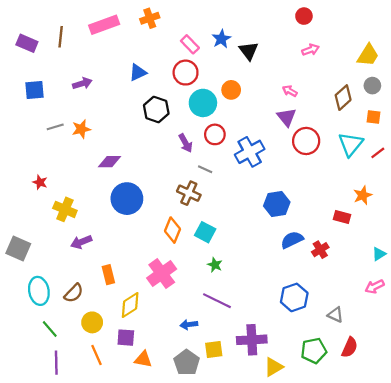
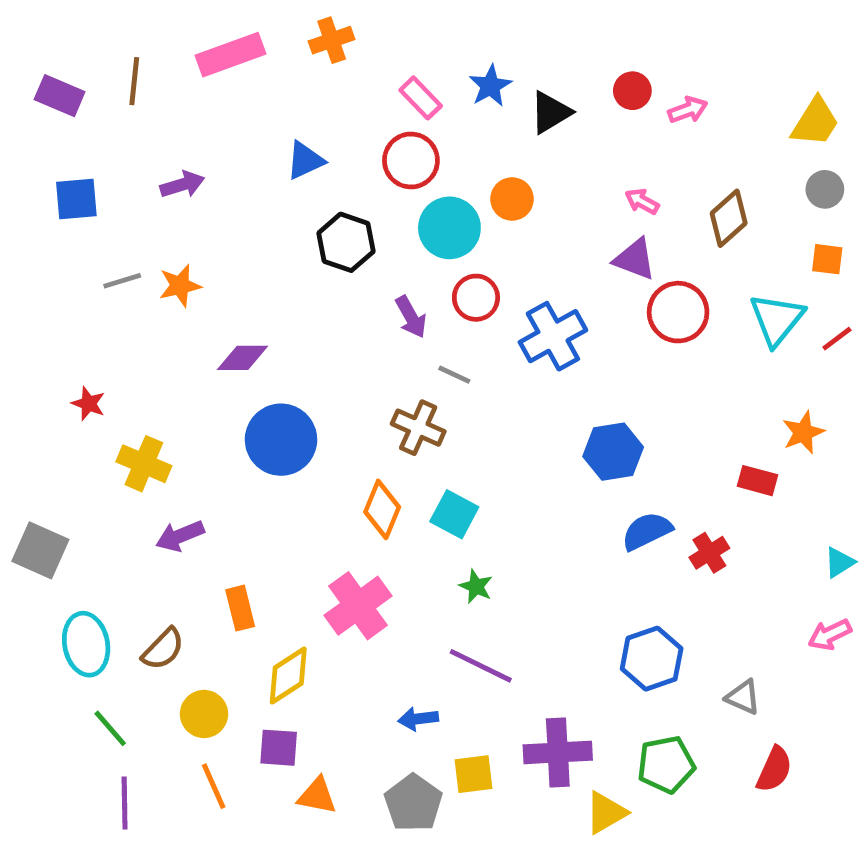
red circle: (304, 16) -> (632, 91), moved
black triangle: (249, 51) -> (551, 112), turned 36
brown diamond: (343, 98) -> (729, 218), moved
purple triangle: (287, 117) -> (635, 259), turned -30
green pentagon: (314, 351) -> (666, 765), moved

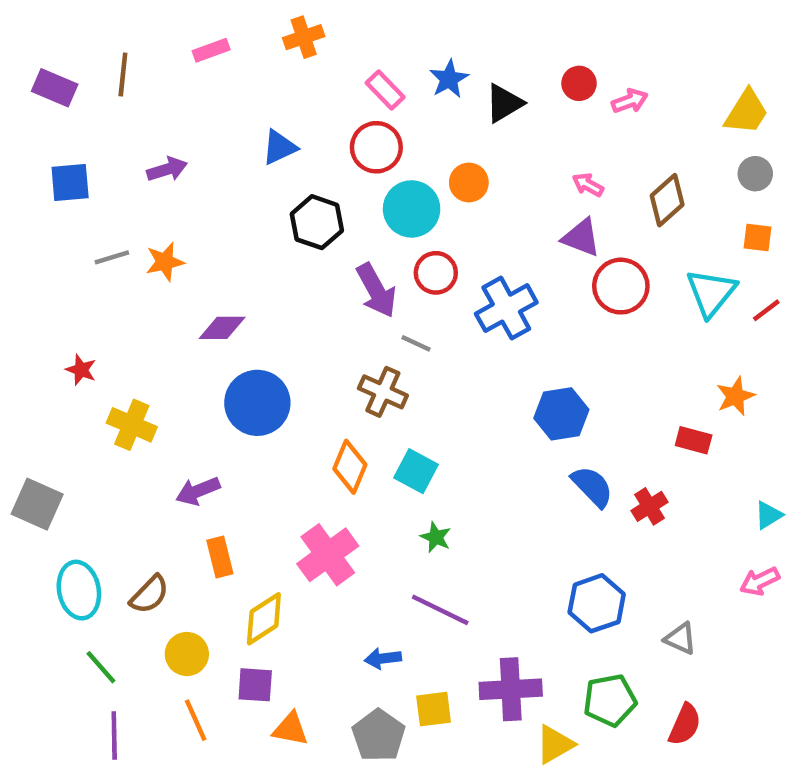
pink rectangle: (230, 55) -> (211, 50), size x0.6
purple arrow: (411, 317) -> (376, 290), size x1.4
blue semicircle: (647, 531) -> (592, 487), turned 72
purple arrow: (180, 536) -> (198, 491), moved
red semicircle: (774, 769) -> (685, 724), moved

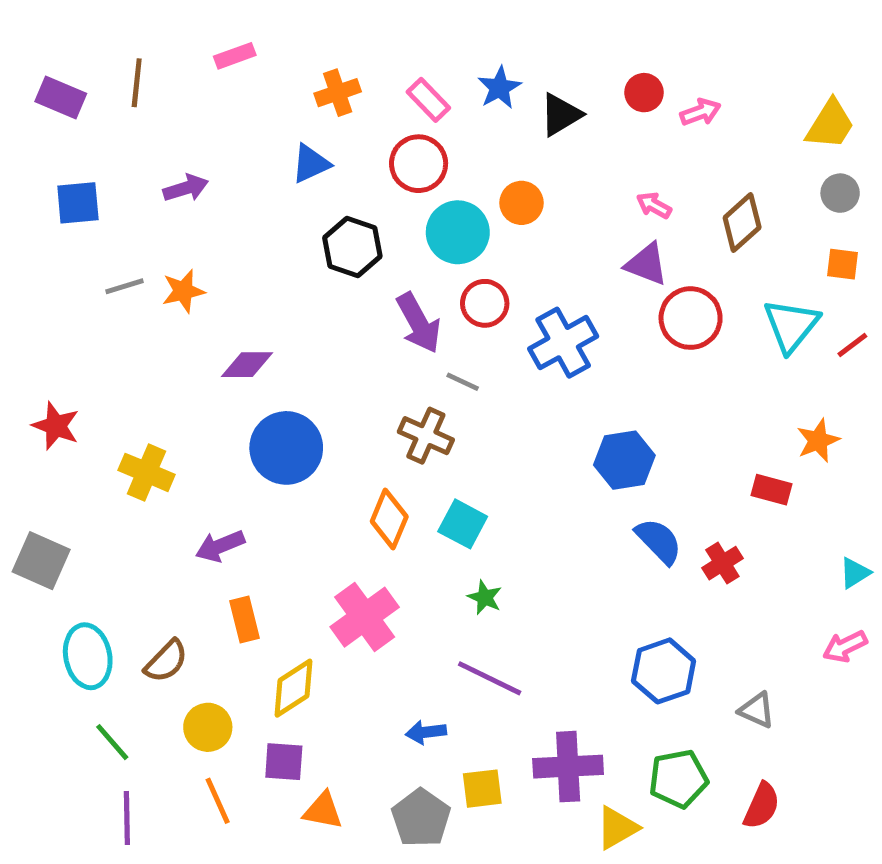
orange cross: (304, 37) -> (338, 93), moved
red star: (81, 370) -> (56, 426), moved, size x1.4

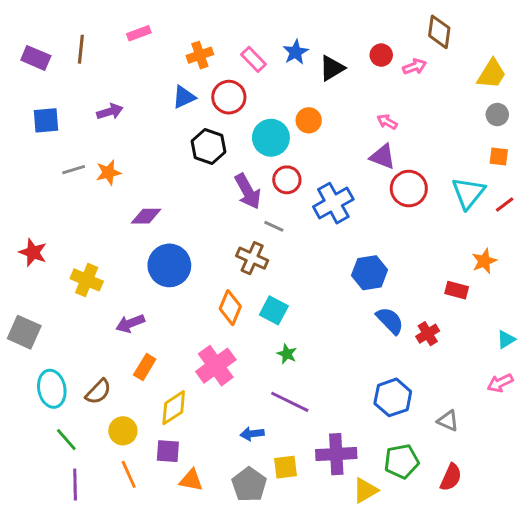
red circle: (419, 164) -> (229, 97), moved
brown diamond: (742, 222) -> (439, 32), moved, turned -40
orange rectangle: (245, 619) -> (145, 367), turned 45

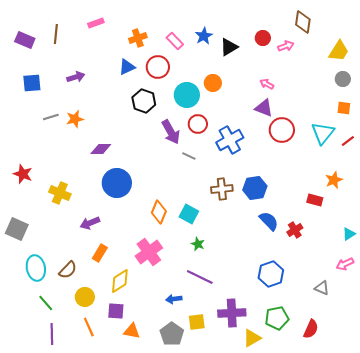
brown cross: (252, 258) -> (222, 189), moved, turned -30
gray triangle: (448, 421) -> (322, 288), moved

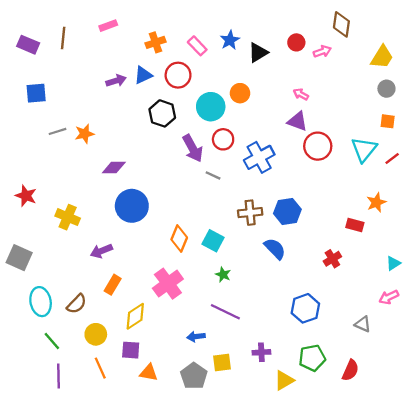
purple arrow: (76, 77) -> (116, 81), moved
blue semicircle: (269, 221) -> (275, 249), moved
purple cross: (232, 313) -> (261, 352), size x0.6

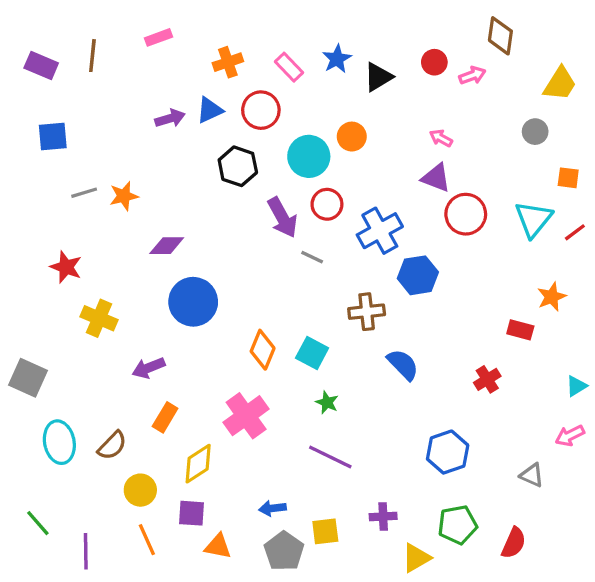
gray circle: (386, 89) -> (535, 132), moved
red star: (26, 196) -> (66, 267), moved
blue hexagon: (287, 211) -> (418, 275), moved
blue arrow: (196, 337) -> (272, 508), moved
green line: (52, 341) -> (38, 523), moved

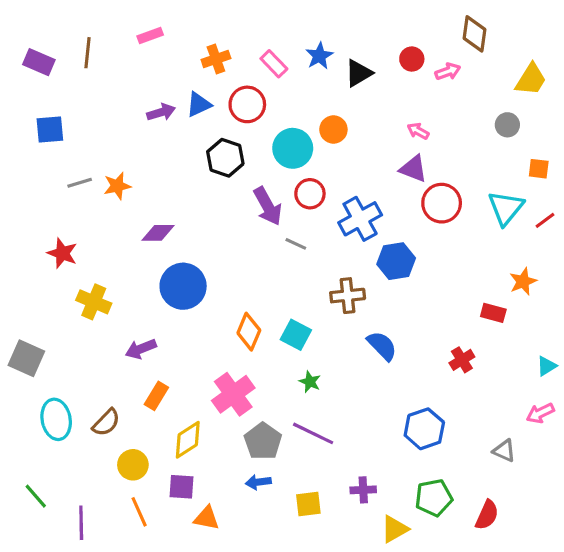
gray pentagon: (284, 551) -> (263, 441), moved

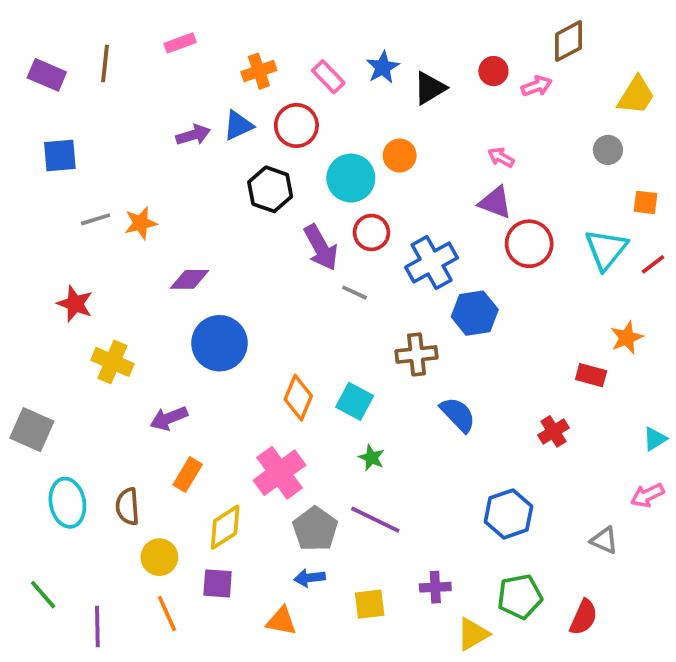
brown diamond: (474, 34) -> (569, 41), turned 54
brown semicircle: (106, 422) -> (127, 506), turned 132
orange triangle: (207, 518) -> (281, 621), moved

